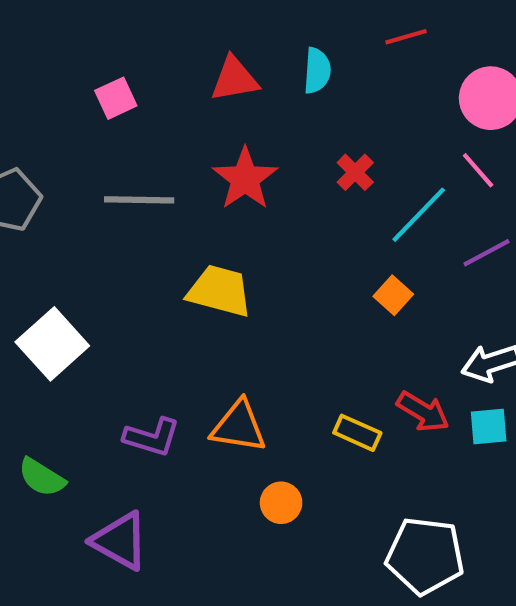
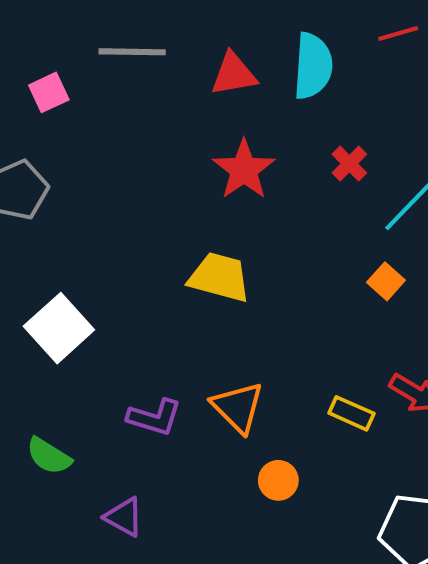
cyan semicircle: (317, 71) -> (313, 66), size x1.5
pink square: (116, 98) -> (49, 92), moved
gray line: (139, 200) -> (132, 52), moved
orange triangle: (239, 426) -> (238, 407), turned 36
purple triangle: (120, 541) -> (124, 517), size x0.7

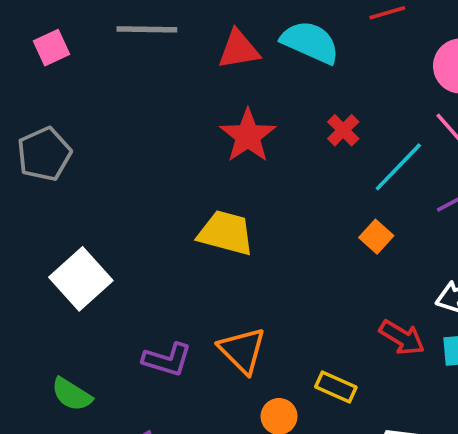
cyan semicircle: (313, 66) -> (310, 42), turned -70
pink square: (49, 92) -> (52, 48), moved
yellow rectangle: (351, 413) -> (336, 387), moved

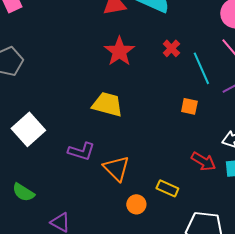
cyan line: (398, 167) -> (201, 68), turned -68
orange square: (376, 237) -> (189, 106), turned -30
purple L-shape: (167, 360) -> (81, 151), moved

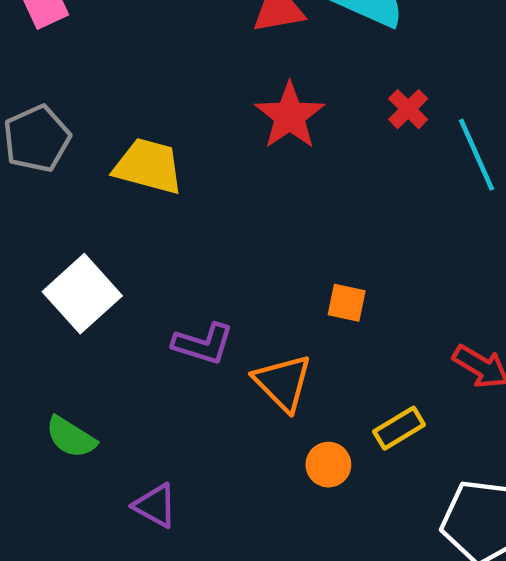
yellow trapezoid: (107, 104) -> (148, 166), moved
orange square: (189, 106) -> (347, 303), moved
yellow rectangle: (167, 188) -> (399, 428), turned -55

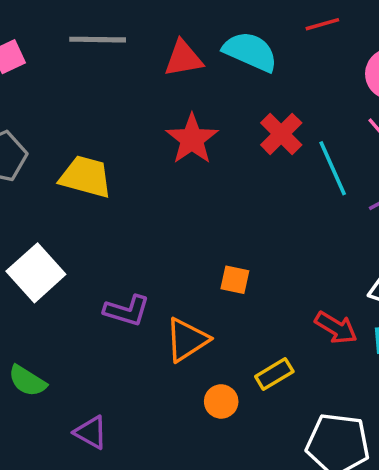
red cross: (408, 109) -> (281, 134), size x1.4
orange triangle: (283, 383) -> (187, 340), turned 42

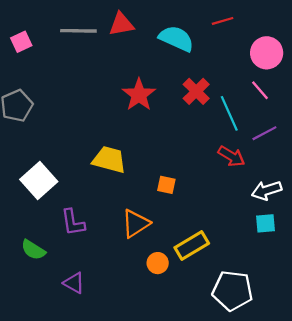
red triangle: (183, 58) -> (121, 24), moved
yellow trapezoid: (86, 177) -> (109, 160), moved
purple L-shape: (127, 311) -> (73, 222), moved, turned 64
red arrow: (336, 328) -> (231, 156), moved
yellow rectangle: (274, 374) -> (192, 245), size x1.4

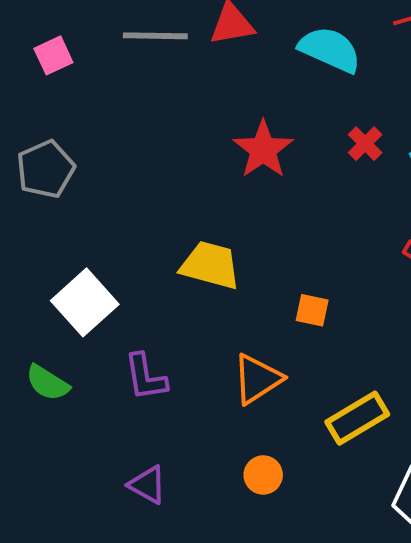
red cross: (196, 91) -> (365, 144), size x0.7
green semicircle: (33, 250) -> (47, 383), moved
orange circle: (158, 263) -> (263, 475), moved

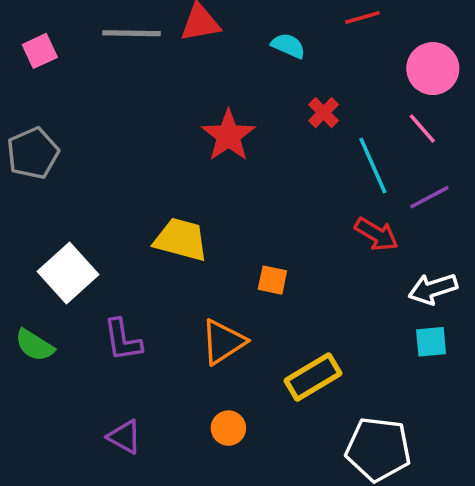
cyan semicircle: (330, 50) -> (288, 46), size x0.6
red cross: (365, 144) -> (324, 113), moved

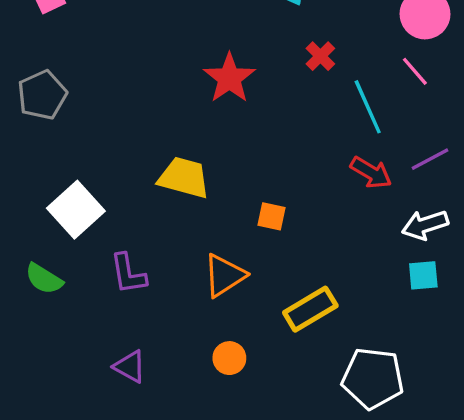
purple line: (429, 197) -> (430, 159), moved

